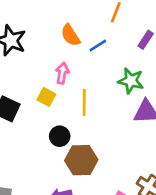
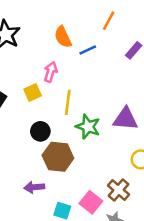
green star: (131, 81) -> (88, 127), moved
yellow square: (46, 97) -> (33, 93), turned 30

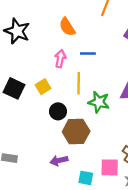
blue line: (88, 50) -> (88, 54), moved, turned 32
yellow square: (33, 93) -> (43, 87), moved
pink square: (91, 202) -> (110, 167), turned -30

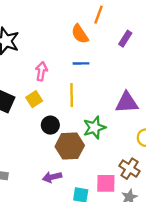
orange semicircle: (67, 27) -> (80, 34), moved
pink arrow: (60, 59) -> (41, 71), moved
green star: (99, 102) -> (94, 128), moved, turned -30

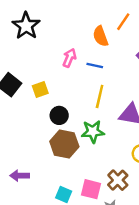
pink arrow: (41, 71) -> (69, 58), moved
yellow line: (72, 95) -> (100, 96), moved
black circle: (50, 125) -> (59, 115), moved
purple arrow: (52, 177) -> (20, 176), moved

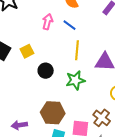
blue line: (95, 65) -> (70, 25), turned 32
brown hexagon: (64, 144) -> (53, 113), moved

